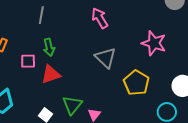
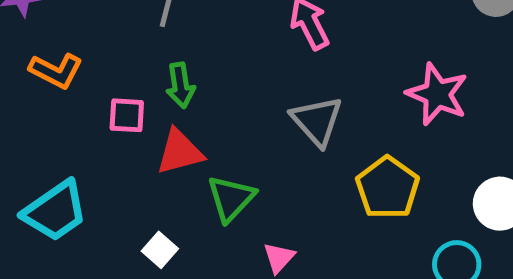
green triangle: (72, 105) -> (231, 198), moved

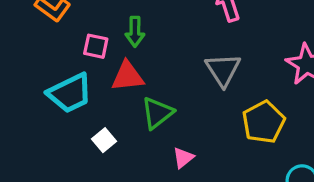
cyan trapezoid: (55, 211) -> (70, 93), moved

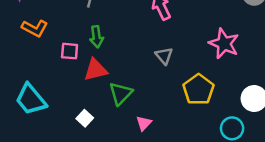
gray triangle: (223, 70) -> (164, 56), size x0.7
cyan trapezoid: (70, 93) -> (31, 99), moved, turned 84

